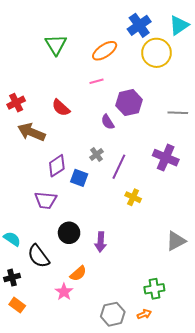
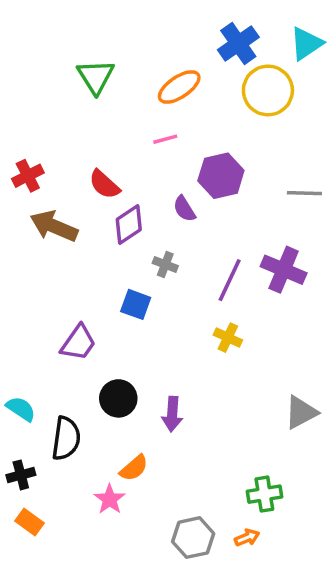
gray cross: (96, 154) -> (165, 264), turned -32
purple diamond: (57, 166) -> (129, 224), moved
purple line: (119, 167) -> (230, 280), moved
purple trapezoid: (46, 200) -> (78, 343), turned -60
black semicircle: (39, 256) -> (66, 438), turned -135

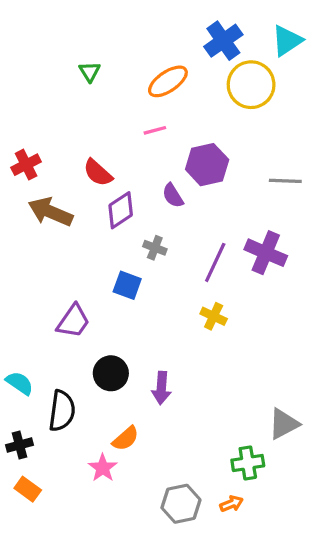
green triangle: (96, 77) -> (90, 72), size x0.6
gray triangle: (301, 412) -> (284, 424), moved

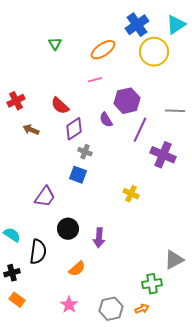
brown arrow: (51, 212) -> (31, 130), size x0.6
gray cross: (155, 248) -> (85, 152), moved
purple line: (215, 262) -> (140, 130), moved
pink star: (103, 468) -> (69, 305), moved

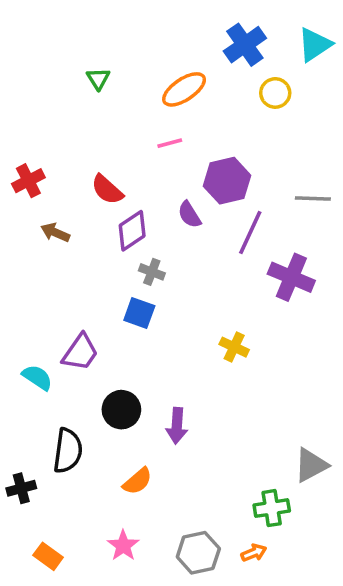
yellow circle: (154, 52) -> (275, 93), size x0.6
cyan semicircle: (12, 235) -> (37, 377), moved
orange rectangle: (17, 300) -> (48, 556), moved

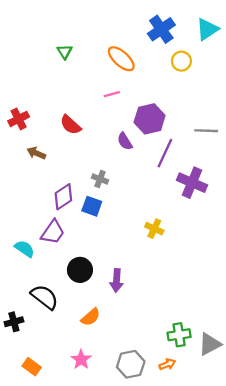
orange ellipse: (184, 89) -> (121, 59), turned 76
purple diamond: (132, 231) -> (63, 197), moved
black semicircle: (68, 451) -> (45, 297), turned -60
gray triangle: (311, 465) -> (210, 344), moved

